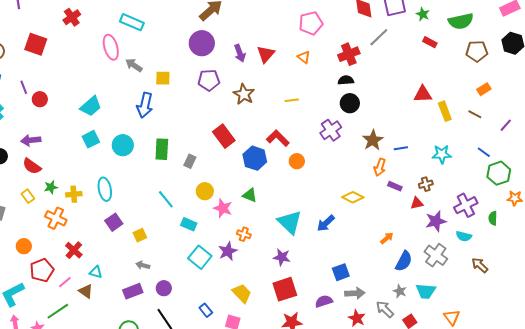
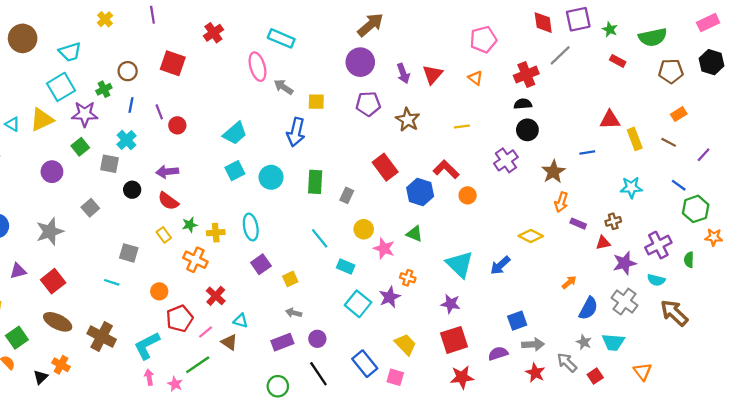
blue line: (401, 148) -> (587, 152), moved
brown arrow: (480, 265) -> (674, 313), size x1.5
blue rectangle: (206, 310) -> (365, 364), size x1.6

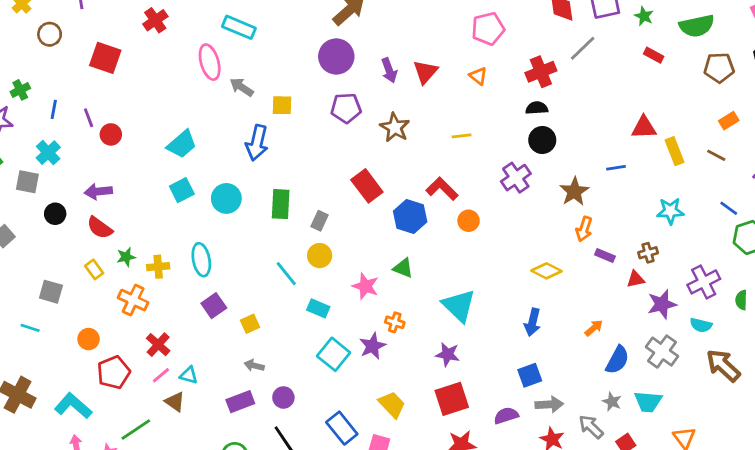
brown circle: (128, 71) -> (50, 34), moved
yellow circle: (364, 229) -> (320, 256), moved
blue arrow: (500, 265) -> (533, 322), moved, turned -35
pink line: (206, 332) -> (161, 375), moved
cyan L-shape: (147, 346) -> (73, 406), turned 68

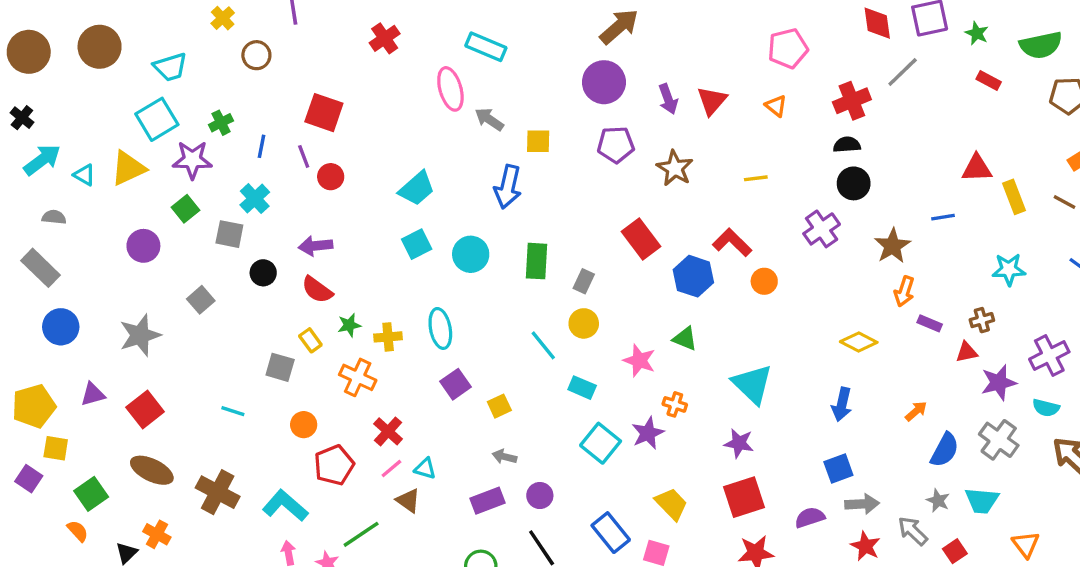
red square: (105, 58) -> (324, 113), moved
gray square: (51, 292) -> (280, 367), moved

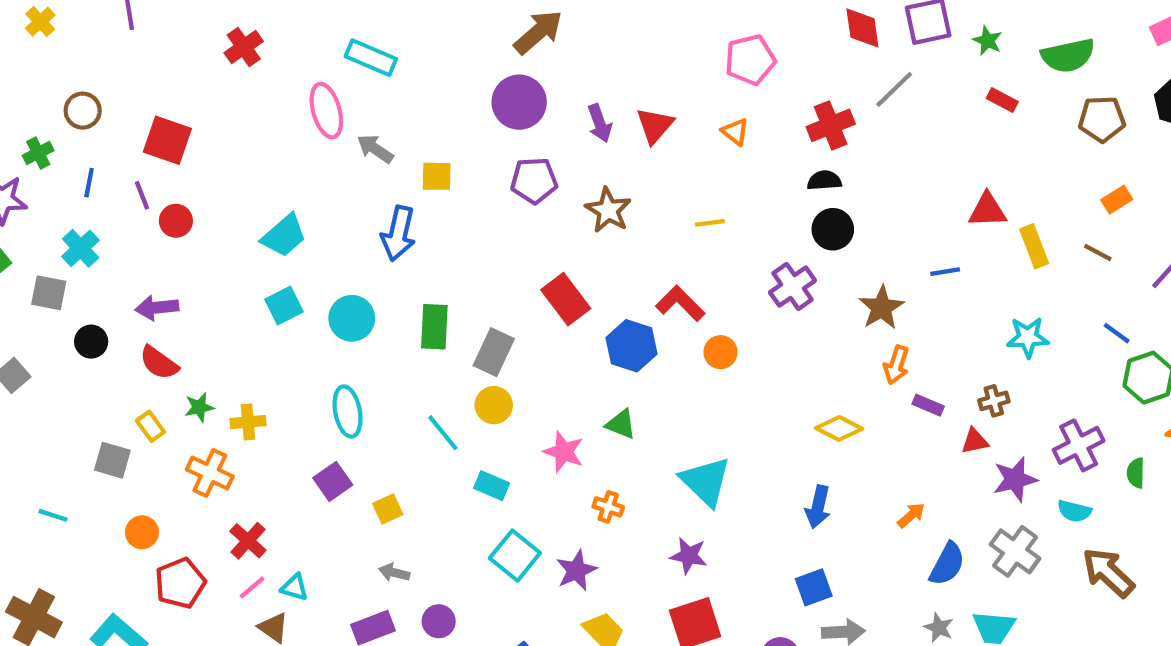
brown circle: (256, 55) -> (83, 111), moved
gray rectangle: (584, 281) -> (494, 352), size x1.5
cyan ellipse: (440, 328) -> (348, 411), moved
purple star: (648, 433) -> (576, 570), moved

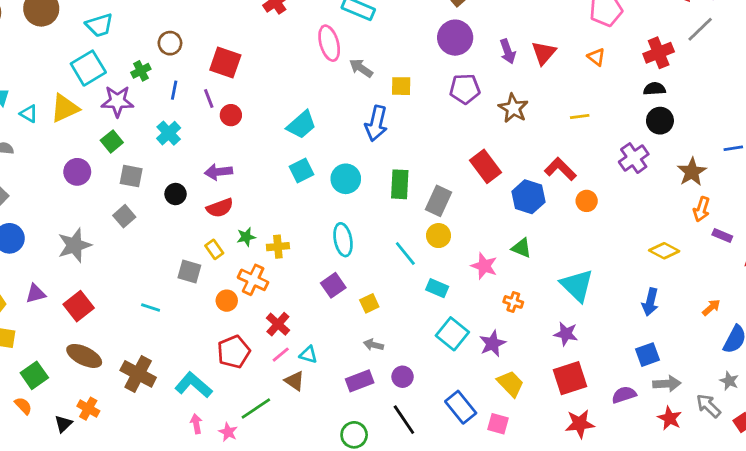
gray square: (49, 293) -> (131, 176), moved
red semicircle: (159, 363) -> (220, 208), turned -56
orange circle: (142, 532) -> (227, 301), moved

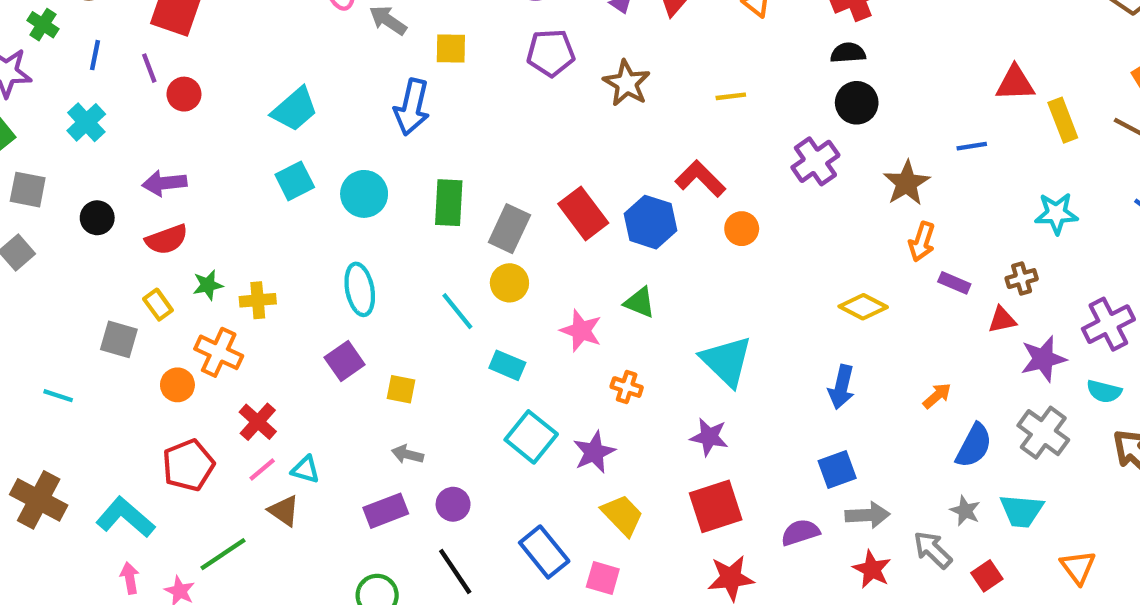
green cross: (141, 71) -> (43, 25), turned -30
red rectangle: (486, 166) -> (583, 213), moved
yellow square: (369, 303) -> (401, 389), turned 36

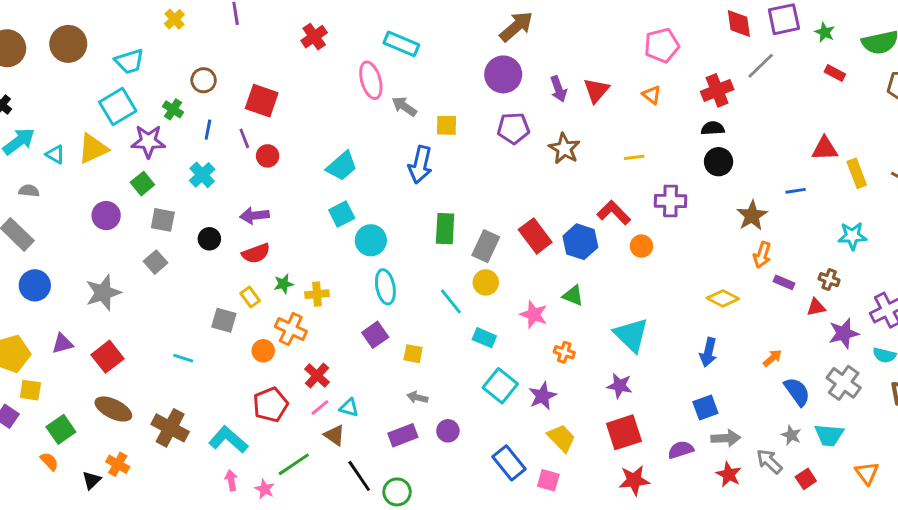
purple cross: (815, 161) -> (671, 201), moved, turned 36
cyan circle: (364, 194) -> (371, 240), moved
brown cross: (1022, 279) -> (829, 280), turned 36
blue semicircle: (974, 446) -> (797, 392), turned -64
black line: (455, 571) -> (359, 476), moved

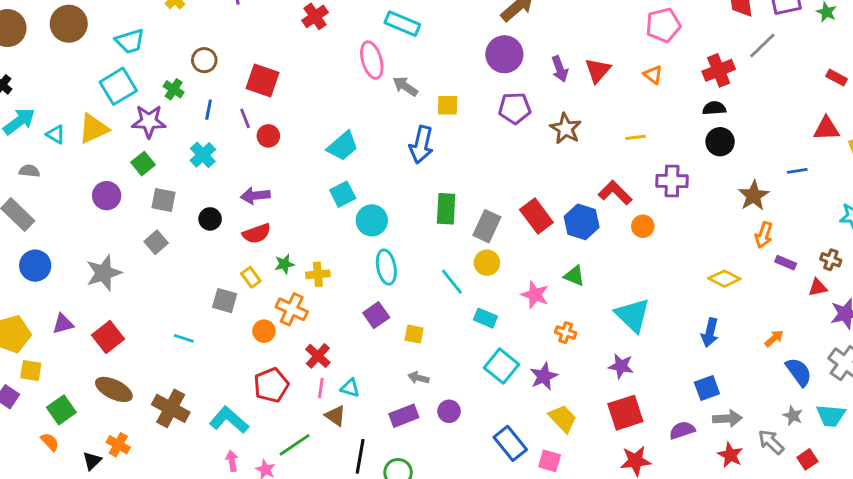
red rectangle: (835, 73) -> (837, 78), moved
pink line: (320, 408) -> (321, 388), turned -42
black line: (359, 476) -> (360, 456), turned 44

